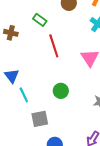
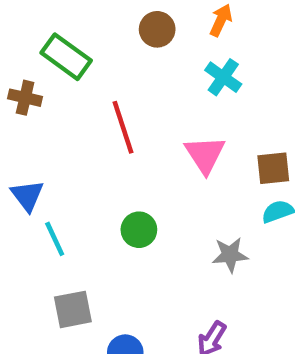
green rectangle: (40, 20) -> (66, 57), moved, size x1.5
gray square: (40, 119) -> (73, 309), moved

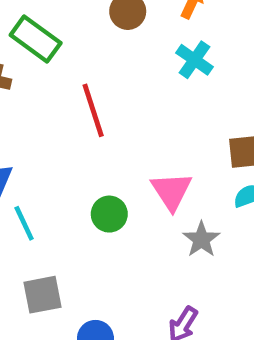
pink triangle: (205, 155) -> (171, 191), moved
gray star: (230, 255) -> (201, 239), turned -30

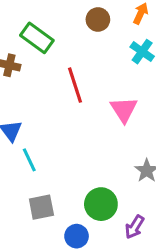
pink triangle: (171, 191) -> (124, 109), moved
green circle: (109, 214) -> (101, 204), moved, size x1.4

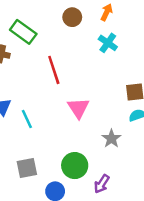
pink triangle: (124, 109) -> (78, 108), moved
cyan line: (29, 160) -> (27, 119), moved

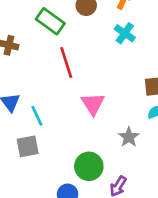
green rectangle: (23, 32) -> (50, 21), moved
gray square: (27, 168) -> (28, 146), moved

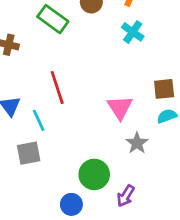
red line: (66, 62) -> (57, 88), moved
pink triangle: (93, 104) -> (120, 107), moved

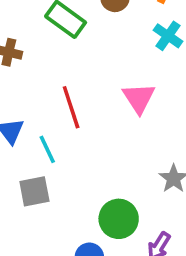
pink triangle: (120, 107) -> (139, 98), moved

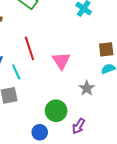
pink triangle: (139, 98) -> (61, 61), moved

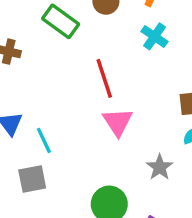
red line: (29, 48) -> (104, 78), moved

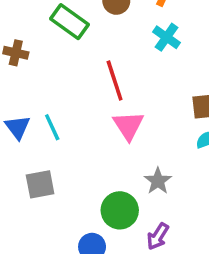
cyan line: (44, 140) -> (52, 127), moved
gray star: (160, 167) -> (158, 181), moved

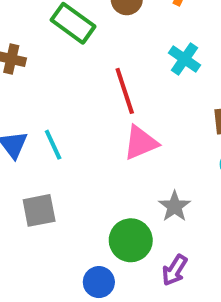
cyan cross: (166, 37) -> (184, 59), moved
pink triangle: (128, 126) -> (141, 143), turned 40

